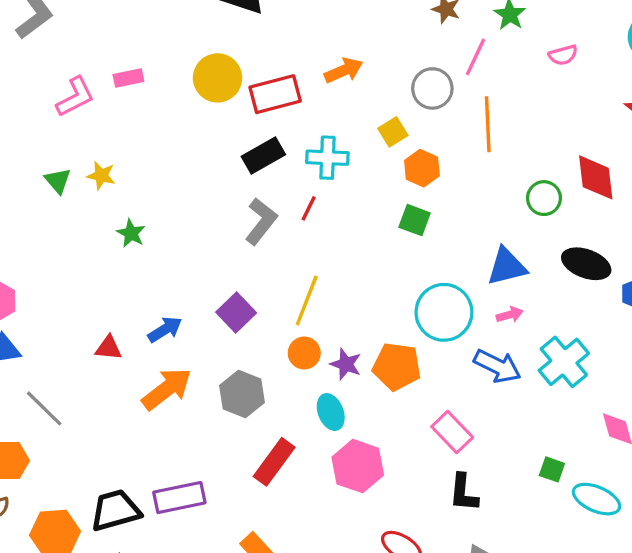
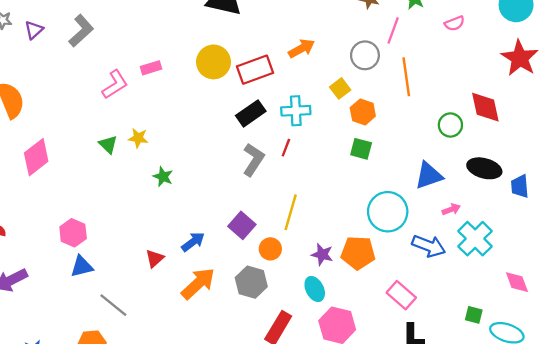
pink arrow: (510, 315) -> (451, 209), moved
red triangle: (109, 348) -> (155, 258), turned -42
orange circle: (304, 353) -> (270, 249), moved

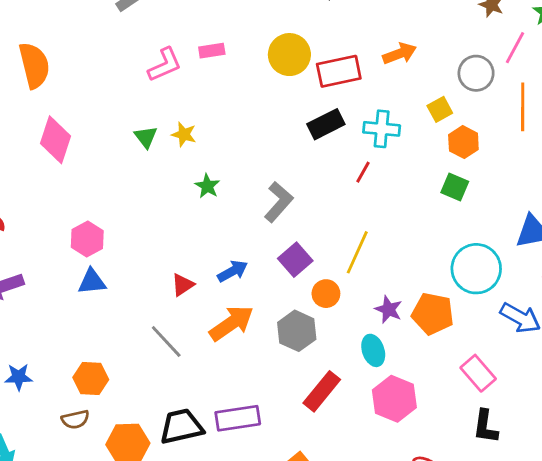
pink diamond: (36, 157) -> (56, 140), turned -42
gray L-shape: (253, 160) -> (279, 202), moved
gray line: (113, 305) -> (166, 342), moved

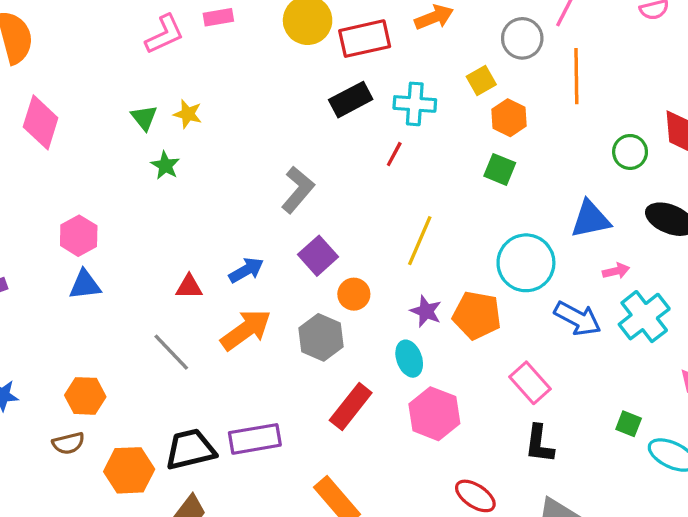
green star: (207, 186) -> (165, 165), moved
yellow line: (357, 252) -> (420, 241), moved
red triangle: (183, 285) -> (189, 287), turned 35

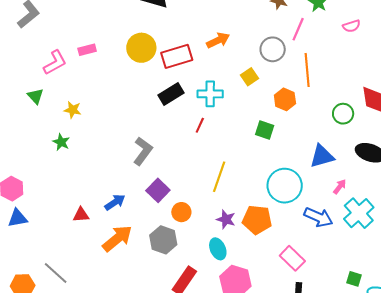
green triangle: (144, 118) -> (36, 96), moved
orange hexagon: (509, 118) -> (285, 99), moved
pink arrow: (616, 271) -> (340, 187), turned -35
gray line: (171, 352) -> (56, 273), moved

